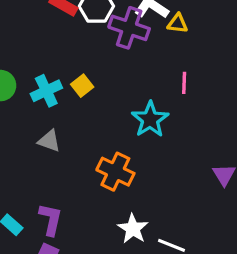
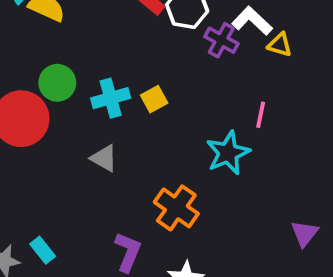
purple cross: (129, 28) -> (221, 40), size x0.7
pink line: (184, 83) -> (261, 115), moved
purple L-shape: (51, 219) -> (128, 252), moved

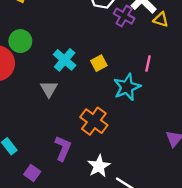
cyan cross: (111, 98) -> (65, 60), moved, turned -35
yellow square: (154, 99) -> (99, 63), moved
gray triangle: (104, 158) -> (49, 89), turned 30

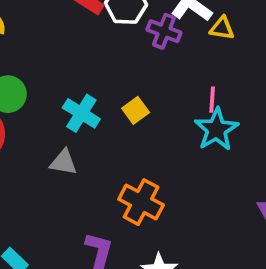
cyan star: (127, 87) -> (216, 129), moved
gray triangle: (49, 89) -> (64, 162), turned -42

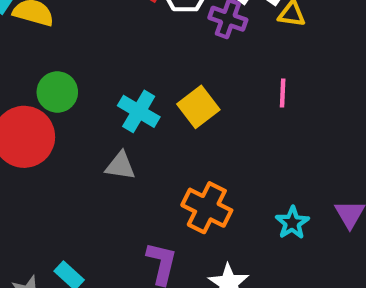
yellow square: (136, 110) -> (198, 107), size x1.4
cyan star: (216, 129) -> (292, 223), moved, size x0.7

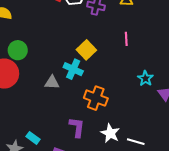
cyan cross: (139, 111) -> (73, 69), moved
cyan star: (292, 223) -> (145, 78), moved

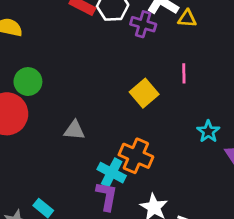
yellow square: (86, 50) -> (144, 93), moved
cyan cross: (73, 69) -> (112, 173), moved

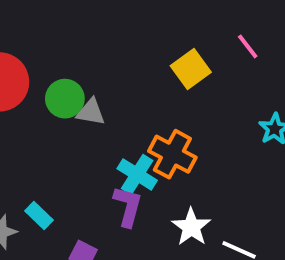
pink line: (184, 73) -> (248, 46), turned -42
green circle: (28, 82) -> (65, 99), moved

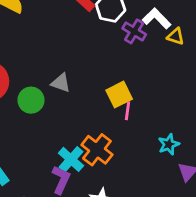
pink line: (248, 46) -> (127, 111), moved, turned 36
gray triangle: (91, 112) -> (61, 83), moved

